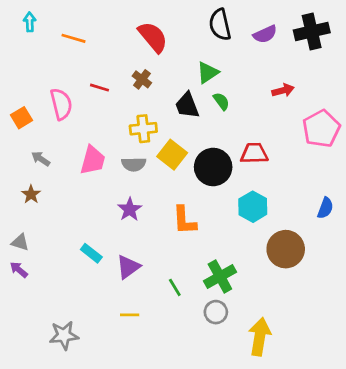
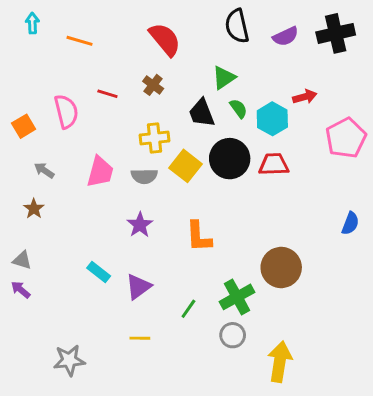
black circle: (213, 167) -> (230, 159), moved
cyan hexagon: (253, 207) -> (272, 119), moved
brown circle: (286, 249) -> (281, 267), moved
green line: (175, 287) -> (188, 309), turned 66

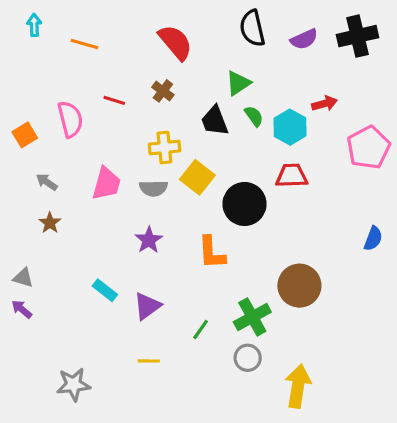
black circle: (230, 159) -> (244, 204), moved
brown star: (34, 209) -> (50, 223), moved

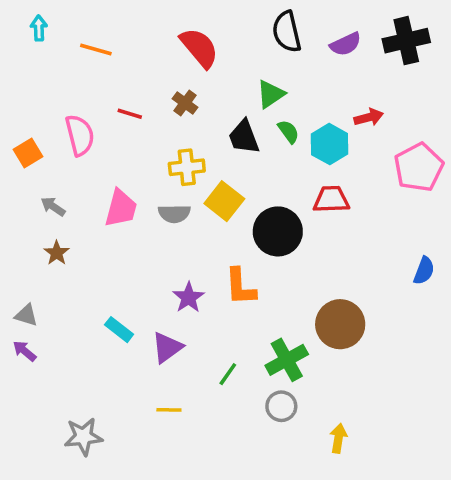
purple star: (149, 240) -> (189, 297), moved
yellow arrow: (298, 386) -> (338, 438), size x0.6

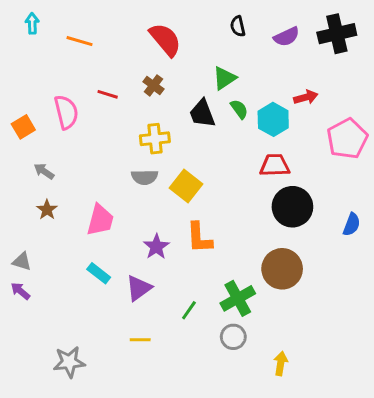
black semicircle: (287, 32) -> (238, 26), size x0.6
yellow square: (224, 201) -> (186, 186), moved
pink trapezoid: (121, 208) -> (100, 220), moved
black circle: (278, 231) -> (292, 207), moved

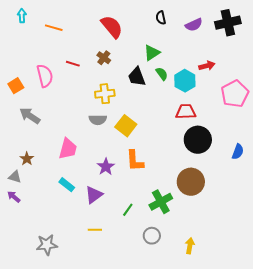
gray arrow: (44, 171) -> (30, 116), size x1.5
brown star: (47, 210) -> (27, 159), moved
gray circle: (233, 337) -> (152, 236), moved

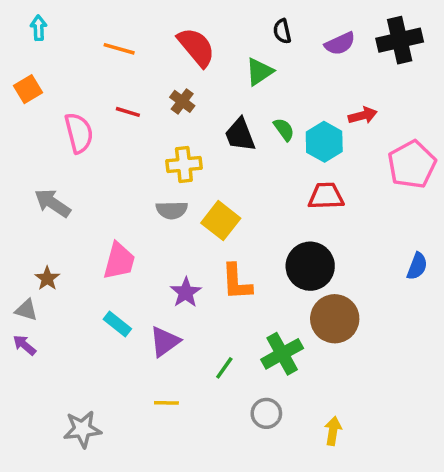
orange line: (54, 28) -> (119, 49), moved
green triangle: (152, 53) -> (259, 72), moved
orange square: (16, 86) -> (28, 89), moved
black circle: (198, 140) -> (310, 266), moved

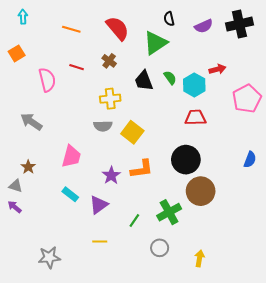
green triangle: (259, 72) -> (155, 43), size x1.4
orange L-shape: (237, 282) -> (142, 169), turned -95

